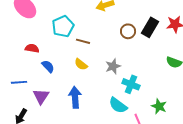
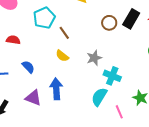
brown line: (83, 41) -> (64, 33), turned 40
blue semicircle: (48, 66) -> (28, 67), moved
purple triangle: (41, 96) -> (33, 98), moved, turned -42
cyan semicircle: (118, 105) -> (99, 97), turned 84

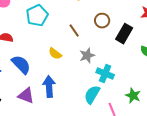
black rectangle: (131, 19) -> (124, 34), moved
brown line: (64, 33) -> (74, 31), moved
blue semicircle: (28, 67) -> (21, 65), size x1.5

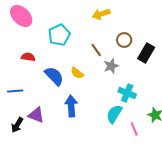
gray star: (87, 56) -> (111, 66), moved
blue semicircle: (21, 65) -> (54, 76), moved
purple triangle: (26, 96) -> (36, 115), moved

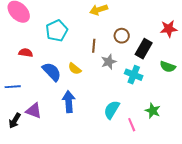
brown line: (96, 50) -> (94, 46), turned 40
cyan cross: (127, 93) -> (134, 75), moved

